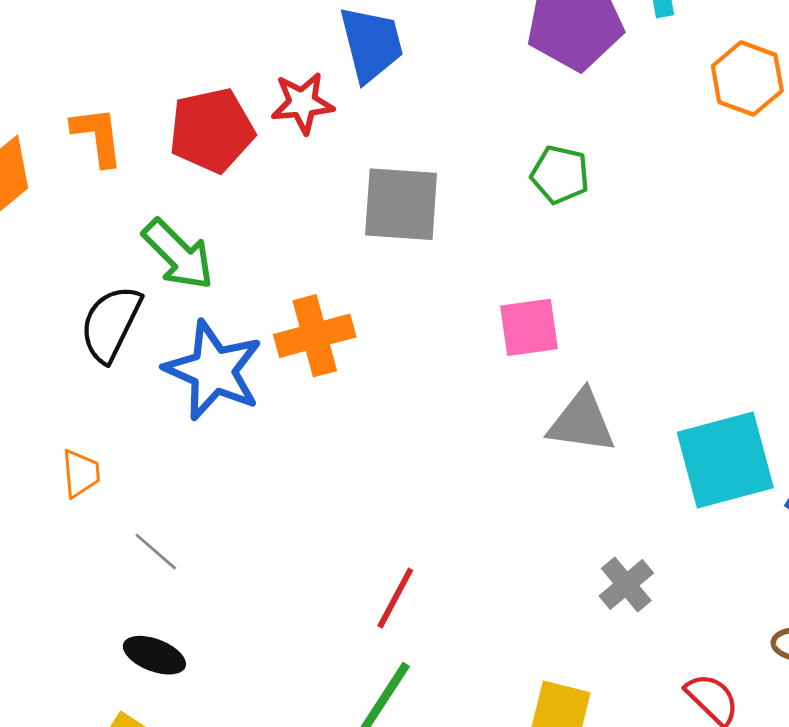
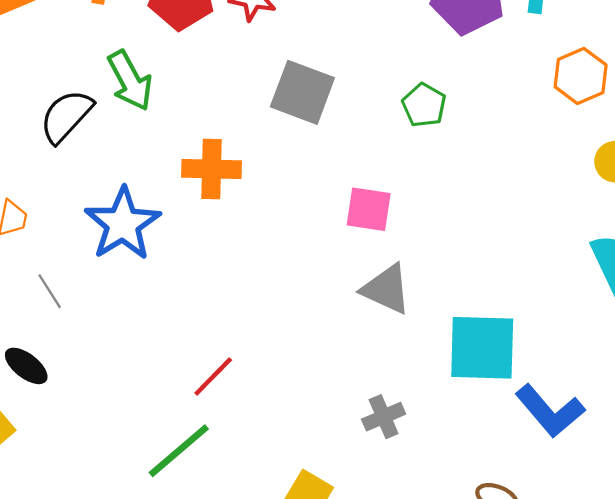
blue star: (213, 370) -> (123, 224), moved

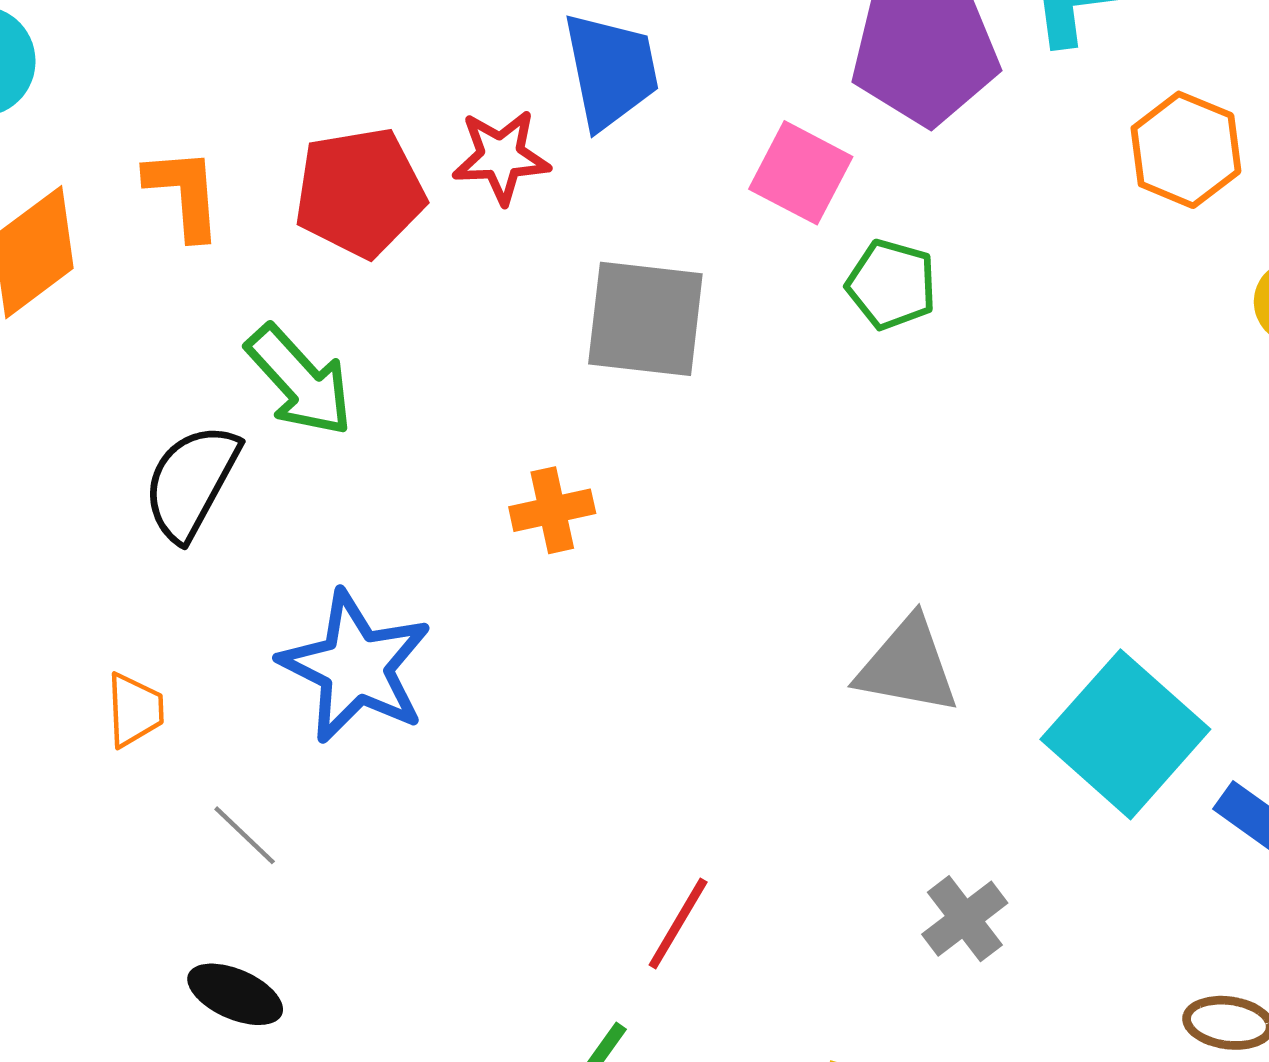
orange cross: (211, 169) -> (552, 510), moved, size x0.7
pink square: (369, 209) -> (801, 173), moved, turned 33
cyan square: (482, 348) -> (1125, 734), turned -36
red line: (213, 377) -> (678, 923), moved

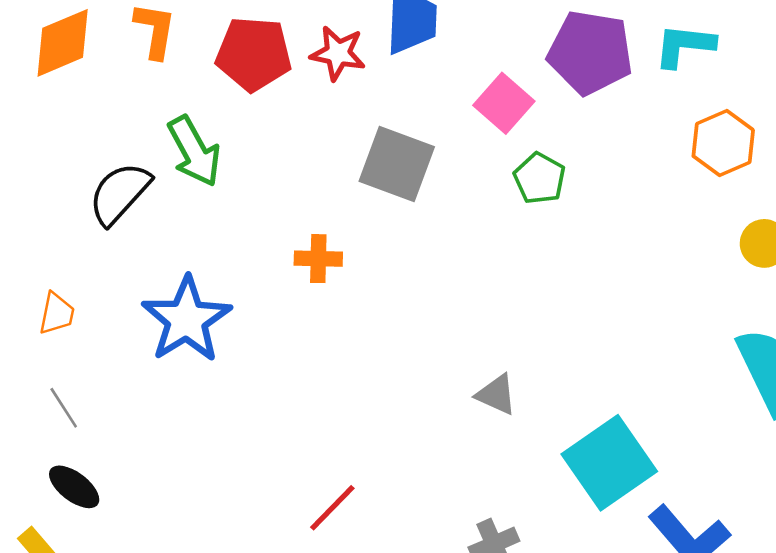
gray triangle: (908, 666) -> (496, 395), size x0.7
gray line: (245, 835) -> (64, 408), moved

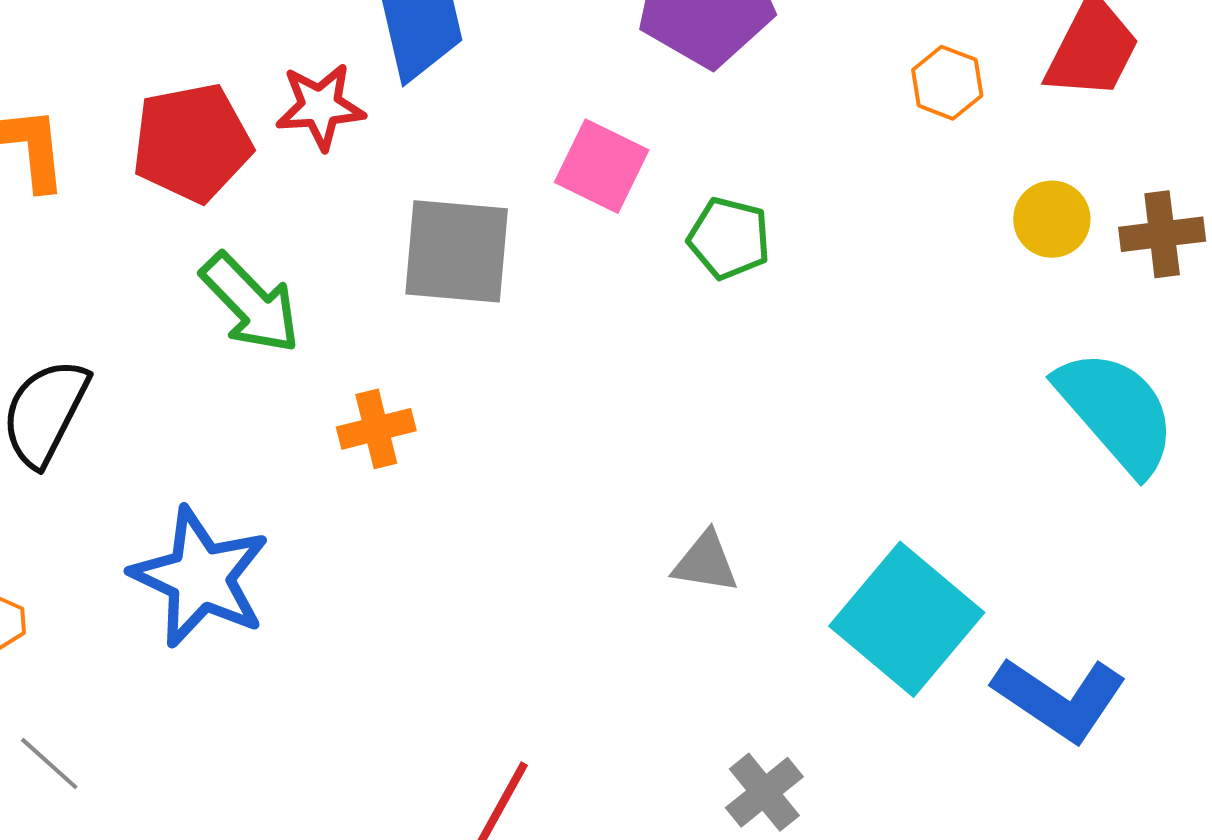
pink square: (504, 103) -> (602, 166), moved
orange hexagon: (723, 143) -> (947, 83), size x0.7
green arrow: (194, 151) -> (250, 303), moved
green pentagon: (540, 178) -> (729, 238), moved

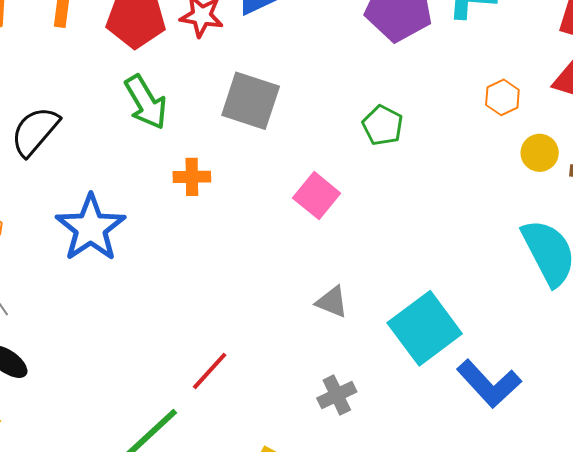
orange hexagon: (947, 83) -> (502, 97), moved
pink square: (602, 166) -> (317, 196), moved
gray triangle: (705, 562) -> (332, 302), moved

